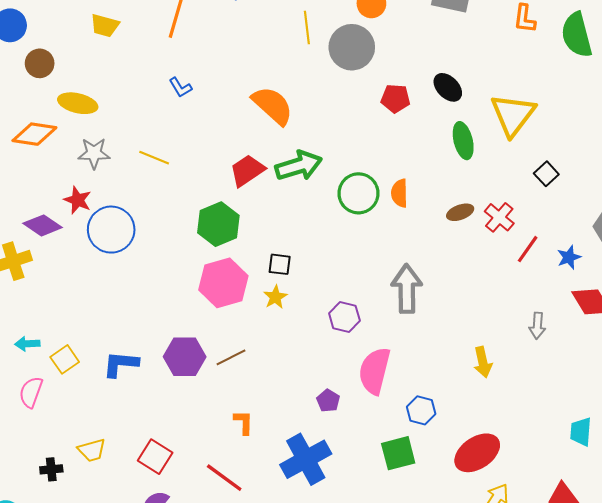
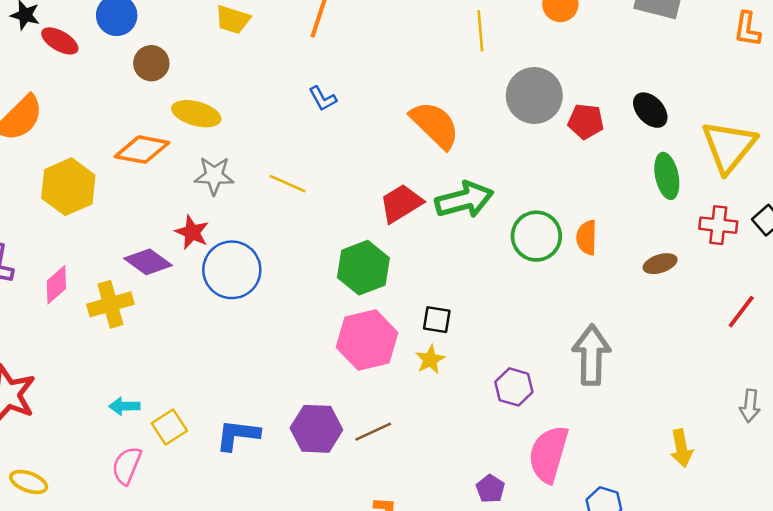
gray circle: (352, 47) -> (534, 95), moved
red cross: (499, 217) -> (718, 225), moved, turned -36

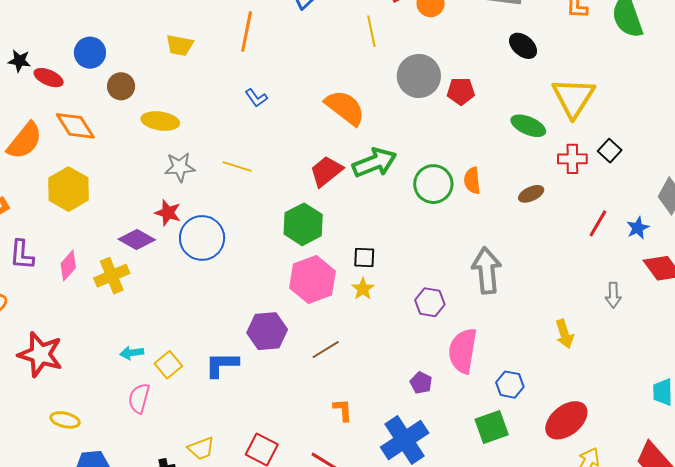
black ellipse: (650, 110) -> (523, 46), moved
orange diamond: (142, 150) -> (75, 126), moved, turned 54
green ellipse: (667, 176) -> (528, 126), turned -48
purple hexagon: (316, 429) -> (267, 331), moved

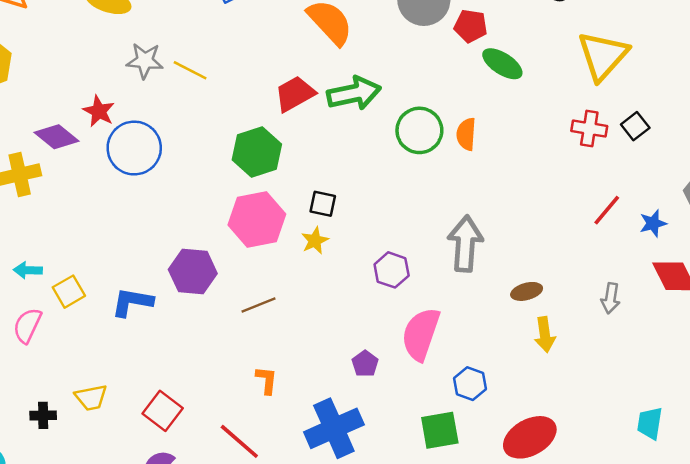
green ellipse: (528, 126) -> (502, 64), moved
gray star: (180, 167) -> (145, 61), moved
brown ellipse: (531, 194) -> (527, 291), moved

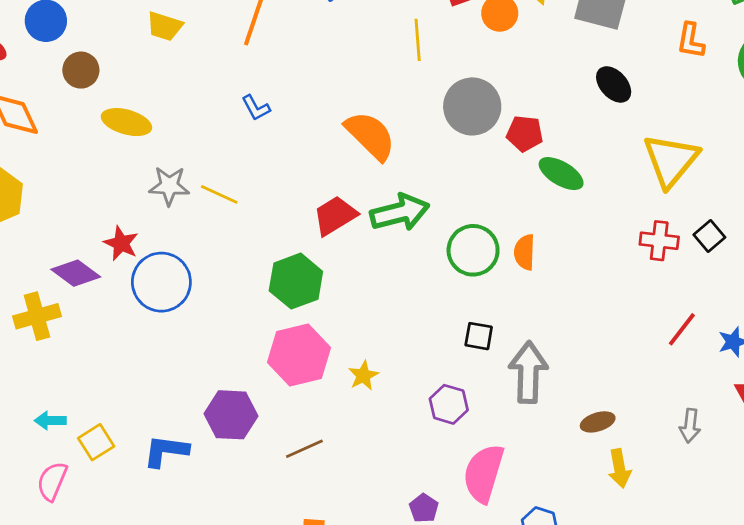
black square: (323, 204) -> (479, 336), moved

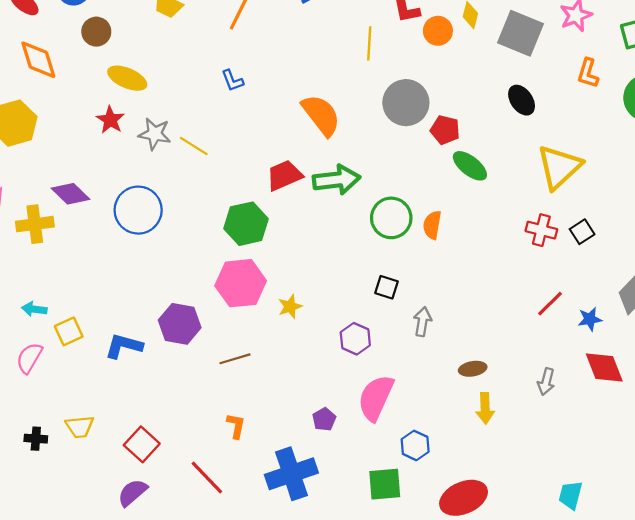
red star: (121, 243) -> (110, 120), moved
gray arrow: (528, 372) -> (422, 322), size x0.6

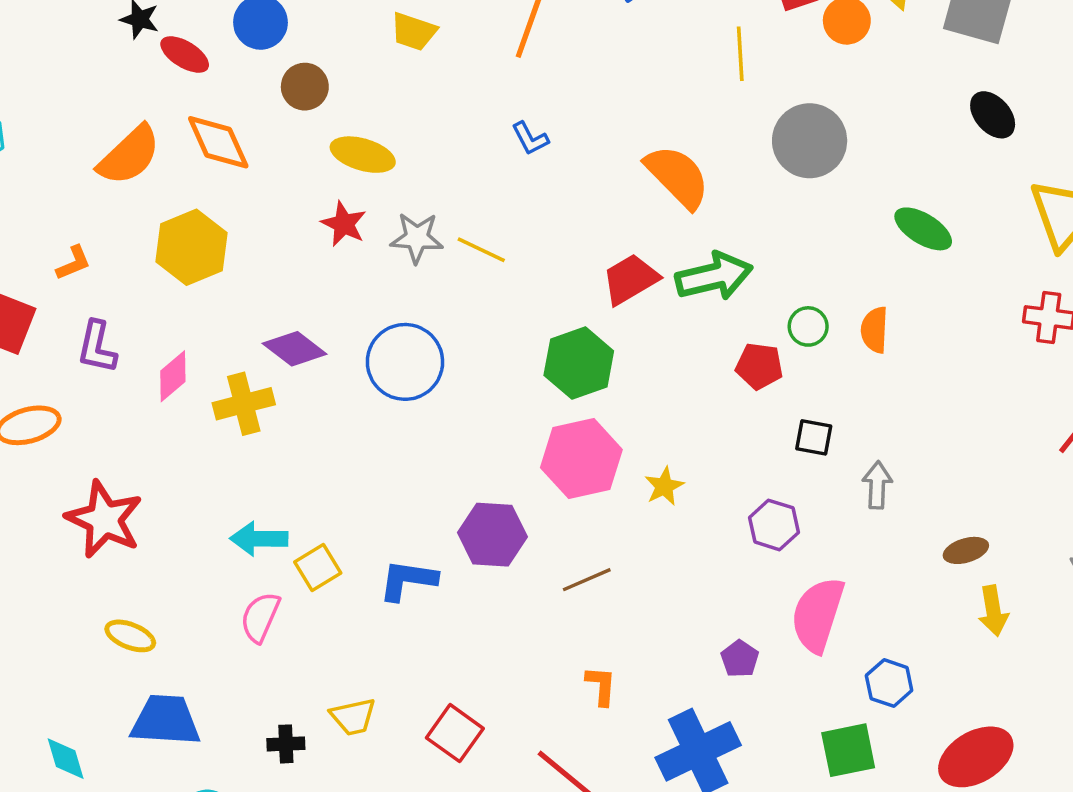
red pentagon: (445, 130) -> (759, 366), moved
green circle: (391, 218) -> (808, 326), size x0.6
cyan arrow: (34, 309) -> (259, 539), size x1.4

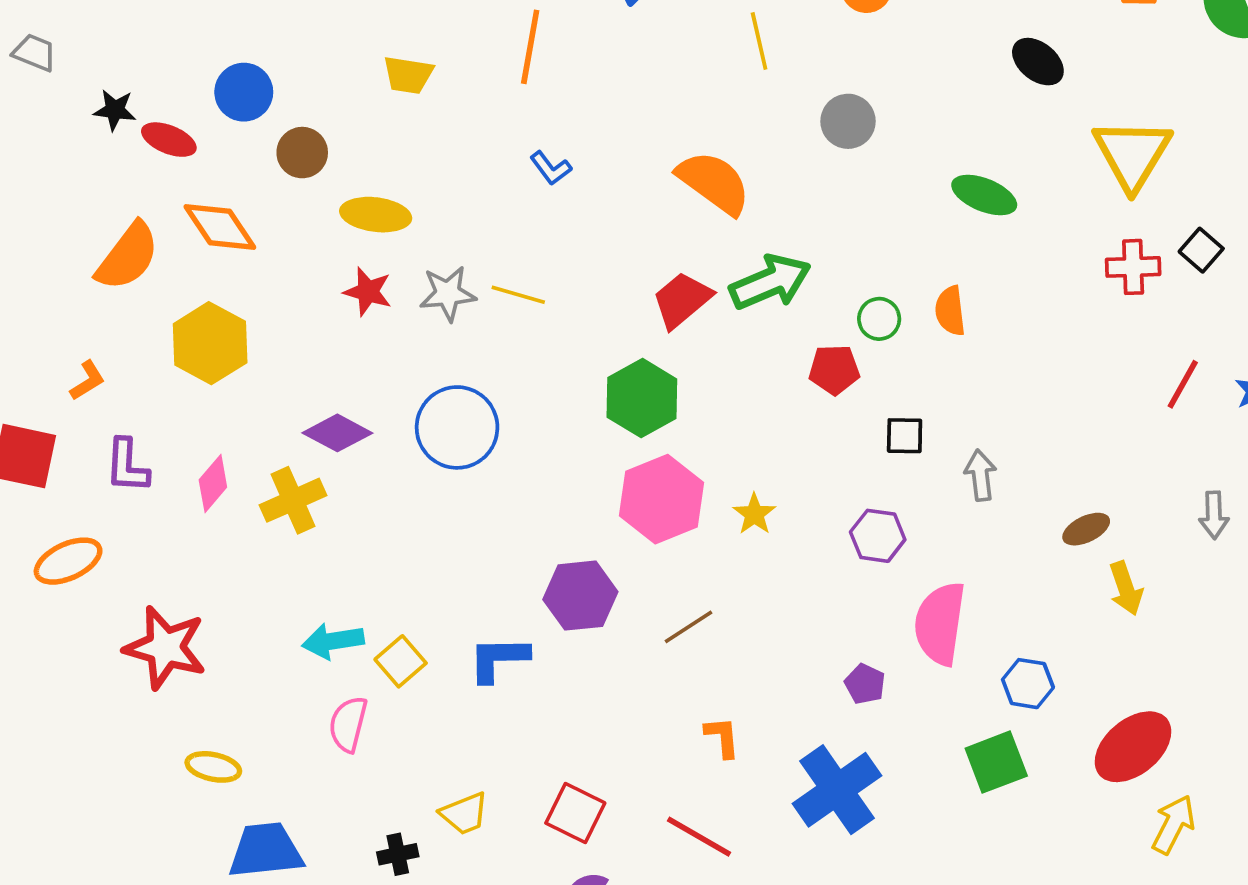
gray circle: (810, 141) -> (848, 121), size x0.7

